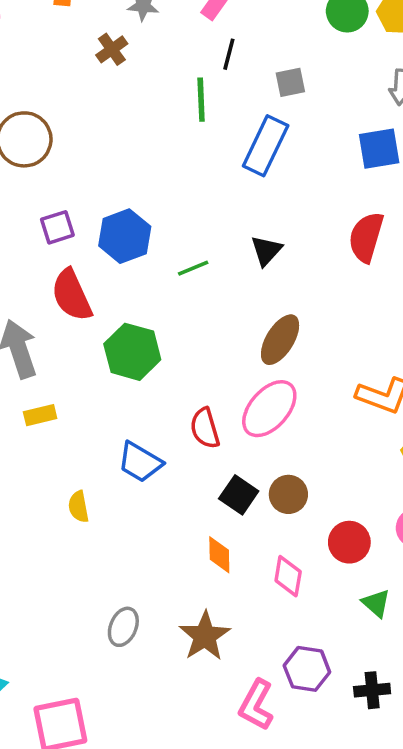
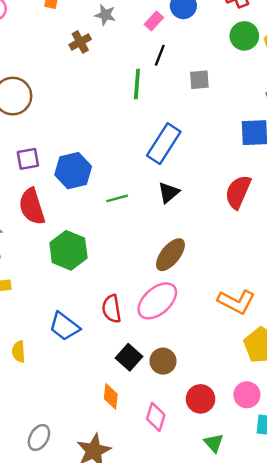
blue rectangle: (266, 146) -> (164, 144), moved

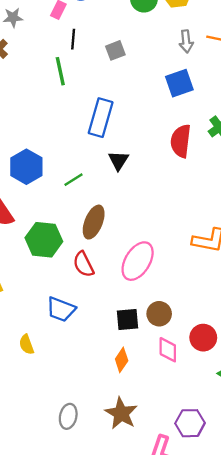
brown ellipse: (170, 255) -> (94, 222), moved
red semicircle: (112, 309) -> (83, 264), moved
black square: (129, 357) -> (127, 319), turned -30
orange diamond: (111, 396) -> (122, 360), turned 45
pink diamond: (156, 417) -> (168, 350), moved

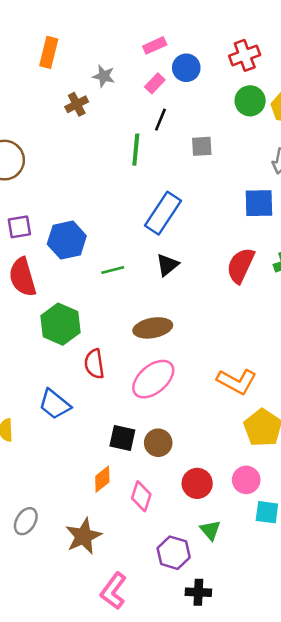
brown ellipse: (94, 222) -> (153, 328), moved, turned 40
pink diamond: (168, 350) -> (141, 496), moved
purple hexagon: (190, 423) -> (174, 553), moved

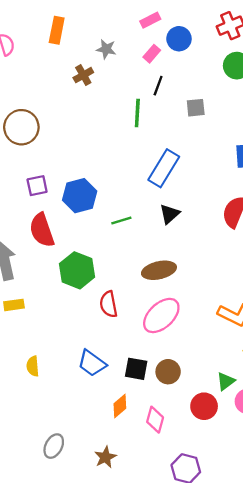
blue trapezoid: (55, 404) -> (92, 363), moved
green triangle: (210, 530) -> (226, 381), moved, turned 36
brown star: (83, 536) -> (105, 457), size x0.7

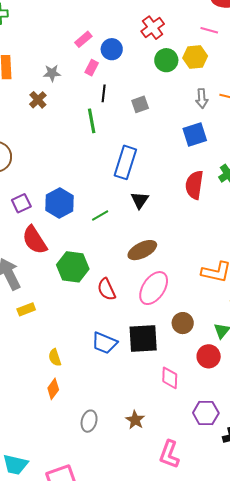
black square: (136, 369) -> (143, 339), size x1.5
brown circle: (168, 372) -> (183, 323), moved
orange diamond: (120, 406) -> (53, 389), moved

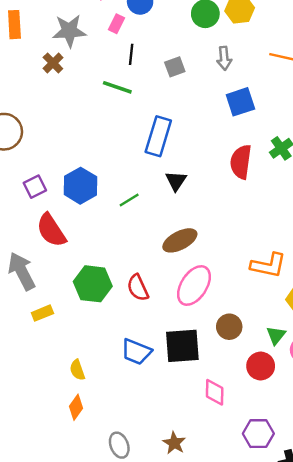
gray star: (52, 73) -> (69, 31), size x1.6
gray arrow: (202, 98) -> (224, 58), moved
green line: (92, 121) -> (117, 87), turned -60
green hexagon: (73, 267) -> (93, 284), moved
gray ellipse: (89, 421) -> (119, 445), turned -35

